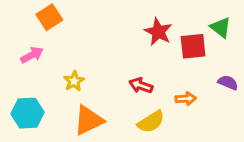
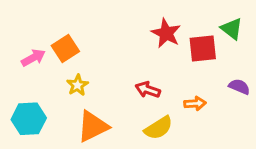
orange square: (49, 17) -> (65, 49), moved

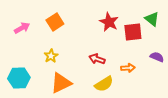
orange square: (65, 49) -> (55, 22), moved
pink arrow: (33, 58) -> (22, 28), moved

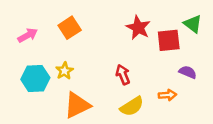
purple semicircle: (157, 57) -> (188, 72), moved
red arrow: (97, 59) -> (123, 75), turned 49
orange arrow: (128, 68) -> (167, 95), moved
cyan hexagon: (19, 78) -> (35, 78), moved

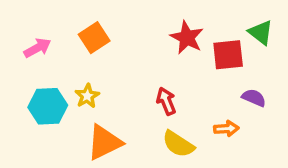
yellow semicircle: (132, 106) -> (178, 144), turned 65

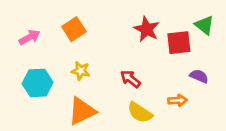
yellow star: (87, 96) -> (81, 71), moved, turned -30
red arrow: (166, 101) -> (130, 79), turned -30

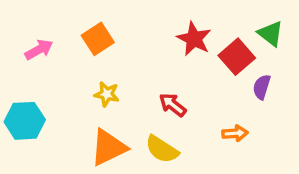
red square: (179, 43) -> (237, 57), turned -35
purple semicircle: (199, 76) -> (262, 87), moved, turned -96
cyan hexagon: (38, 83) -> (25, 121), moved
yellow semicircle: (140, 113) -> (162, 149), moved

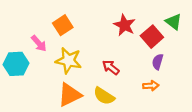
pink arrow: (39, 50) -> (39, 43), moved, turned 78
purple semicircle: (262, 87) -> (158, 62), moved
yellow star: (107, 94) -> (69, 61), size x1.6
cyan hexagon: (25, 121) -> (16, 64), moved

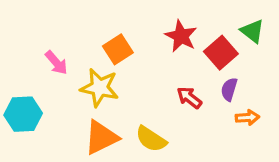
orange square: (63, 25) -> (118, 49), moved
cyan hexagon: (16, 64) -> (23, 114), moved
red arrow: (111, 67) -> (189, 98), moved
orange arrow: (151, 86) -> (247, 117), moved

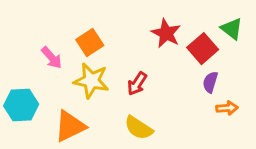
orange square: (118, 49) -> (90, 42), moved
red arrow: (189, 98) -> (137, 84), moved, turned -95
orange triangle: (101, 137) -> (70, 126), moved

